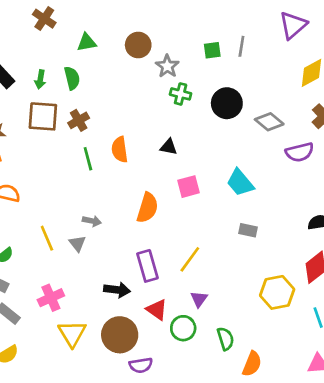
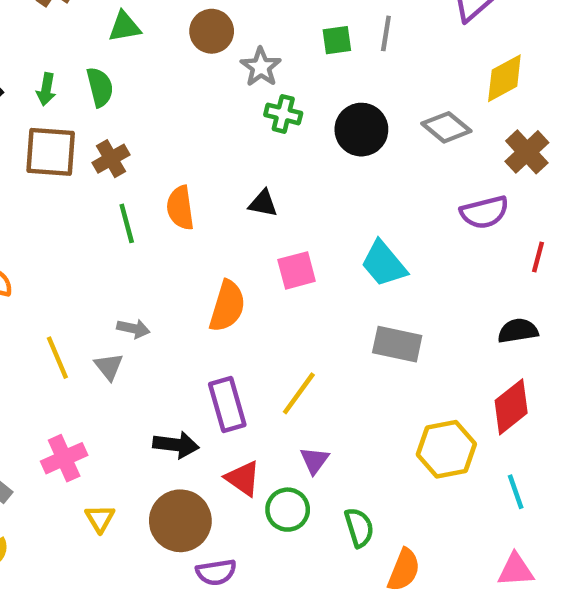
gray diamond: (269, 122) -> (446, 127), moved
gray rectangle: (248, 230) -> (397, 344), size x1.5
yellow triangle: (72, 333) -> (100, 519), size x0.6

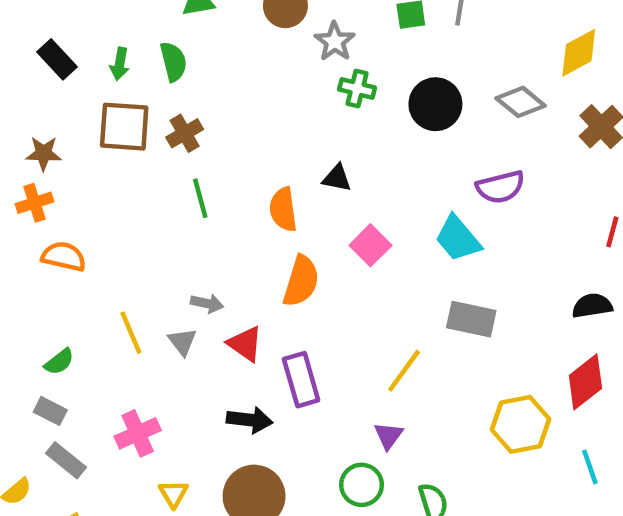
orange semicircle: (180, 208) -> (283, 209), moved
purple semicircle: (484, 212) -> (500, 187), moved
pink square: (297, 270) -> (370, 245), turned -30
yellow line: (299, 393) -> (404, 371), moved
red triangle: (243, 478) -> (245, 344), moved

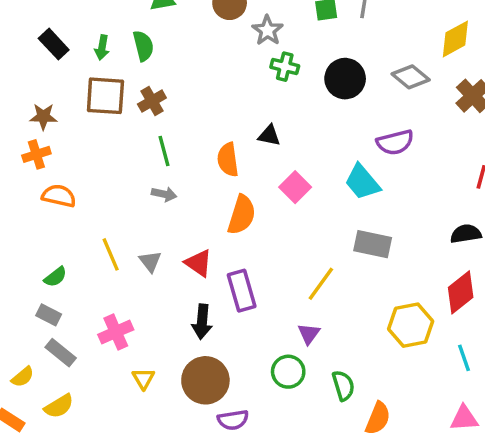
gray arrow: (207, 303) -> (164, 194), moved
black arrow: (250, 420) -> (202, 322), turned 88

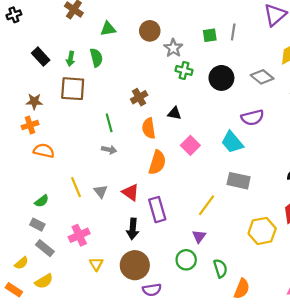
brown cross: (152, 101) -> (139, 97), moved

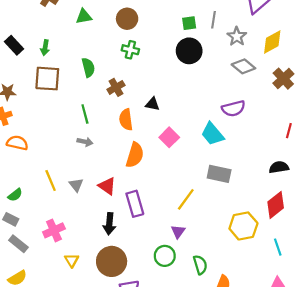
gray star: (173, 48) -> (237, 36), moved
green semicircle: (96, 58) -> (88, 67), moved
green cross: (184, 70) -> (130, 50), moved
black circle: (221, 78) -> (189, 51), moved

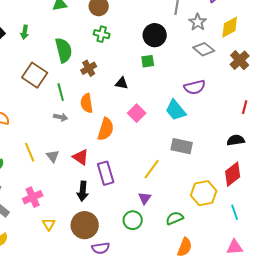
green square: (189, 23) -> (148, 61), moved
green semicircle: (88, 67) -> (64, 50), size x1.4
brown square: (47, 79) -> (35, 75), moved, turned 30
orange semicircle: (126, 120) -> (87, 103), moved
green semicircle: (200, 265) -> (175, 218), moved, turned -96

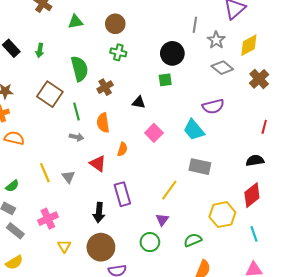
orange semicircle: (106, 129) -> (122, 149), size x0.6
red triangle: (81, 157) -> (98, 164), moved

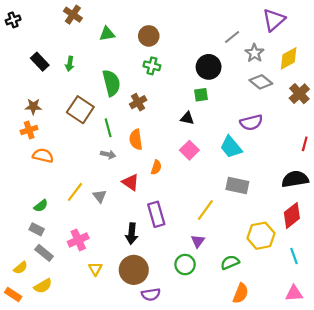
gray line: (195, 25) -> (232, 37), turned 42
black triangle: (139, 102) -> (187, 118), moved
black semicircle: (255, 160) -> (295, 179), size x1.4
yellow line: (45, 173) -> (75, 192), turned 60

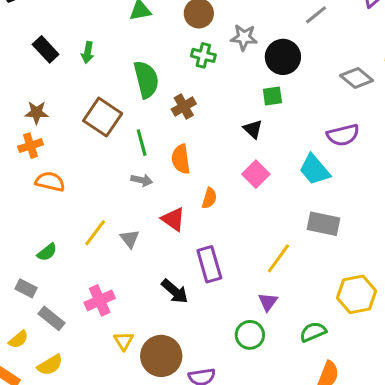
gray star: (254, 53) -> (244, 37), moved, turned -30
black triangle: (187, 118) -> (253, 129), turned 32
gray rectangle: (37, 229) -> (26, 288), moved
black arrow: (132, 234) -> (175, 291), turned -54
brown circle: (134, 270) -> (161, 356), moved

